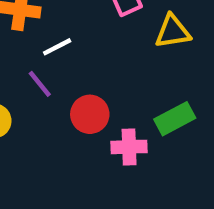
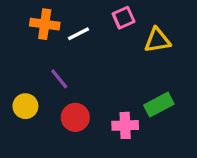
white line: (57, 47) -> (78, 34), moved
red circle: (90, 114) -> (75, 117), moved

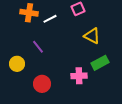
yellow triangle: (157, 40) -> (92, 36), moved, turned 36
red circle: (75, 117) -> (42, 84), moved

